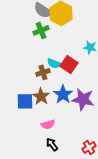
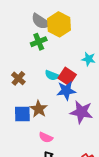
brown cross: (43, 72) -> (18, 78), moved, turned -32
blue star: (63, 94) -> (66, 91), moved, turned 30
pink semicircle: (48, 124) -> (46, 137), turned 40

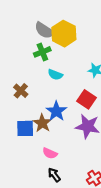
cyan semicircle: (52, 75) -> (55, 75), moved
red square: (67, 76) -> (87, 99), moved
blue star: (66, 91) -> (56, 111), moved, turned -30

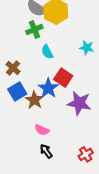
cyan semicircle: (55, 75) -> (47, 52), turned 40
red square: (87, 99) -> (63, 78), moved
blue square: (25, 128) -> (17, 91), moved, turned -30

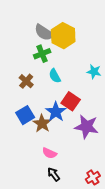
brown cross: (13, 68) -> (26, 81), moved

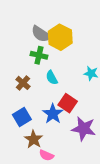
green cross: (42, 54) -> (39, 55), turned 35
brown star: (42, 123) -> (34, 139), moved

